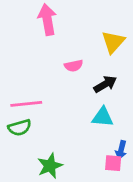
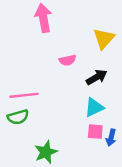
cyan triangle: (103, 117) -> (94, 107), turned -30
pink square: (113, 163) -> (95, 132), moved

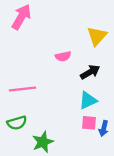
pink arrow: (43, 18) -> (21, 17), moved, turned 40
green semicircle: (18, 117) -> (17, 123), moved

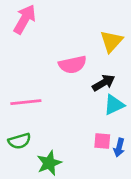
pink semicircle: (63, 56) -> (73, 65), size x1.5
cyan triangle: (88, 100) -> (114, 105), moved

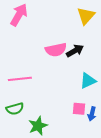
yellow triangle: (111, 41) -> (86, 16), moved
black arrow: (104, 83) -> (75, 51), moved

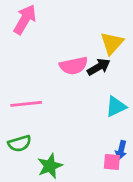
yellow triangle: (86, 16) -> (112, 43), moved
pink square: (79, 109) -> (112, 162), moved

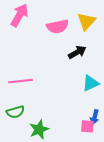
yellow triangle: (112, 43) -> (86, 21), moved
pink semicircle: (74, 66) -> (58, 26), moved

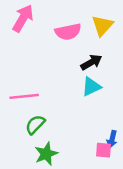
cyan triangle: (91, 83) -> (91, 87), moved
green semicircle: (15, 112) -> (35, 125), moved, turned 150

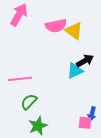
yellow triangle: (102, 26) -> (74, 31), moved, turned -36
black arrow: (91, 62) -> (85, 61), moved

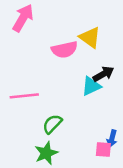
pink semicircle: (56, 26) -> (64, 50), moved
green semicircle: (29, 102) -> (52, 124), moved

